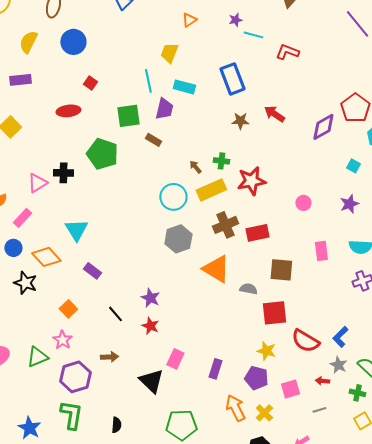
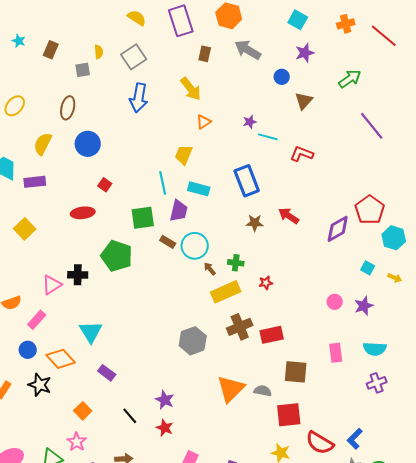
red star: (251, 181) -> (266, 283), size x0.5
cyan circle: (173, 197) -> (195, 246), moved
pink circle: (303, 203) -> (335, 302), moved
orange triangle: (216, 269) -> (231, 389), moved, turned 44

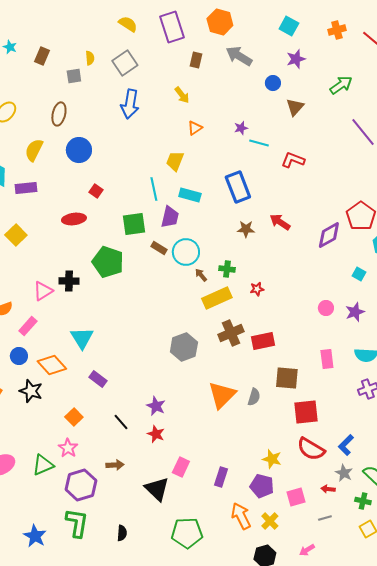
yellow arrow: (191, 89) -> (182, 95), size x0.7
gray semicircle: (263, 391) -> (254, 397), turned 96
red square: (289, 415) -> (306, 412), moved

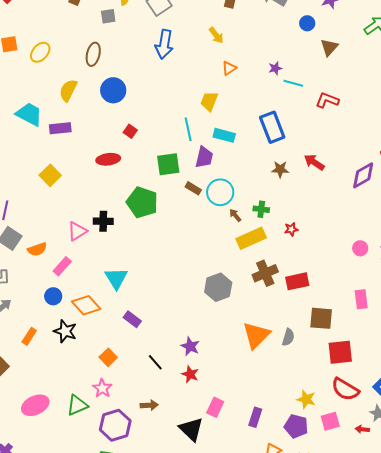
pink square: (296, 497) -> (330, 421), moved

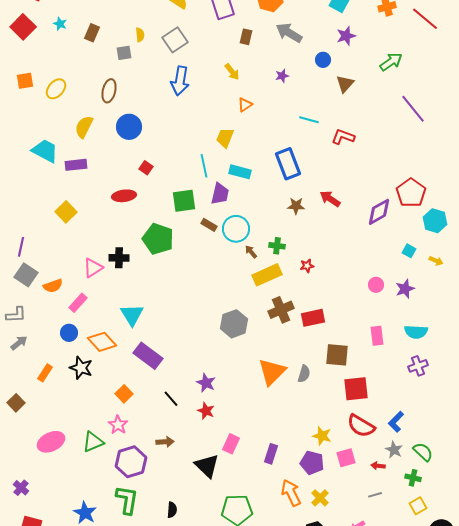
purple star: (275, 68) -> (282, 76), moved
purple rectangle: (132, 319) -> (148, 356), size x1.6

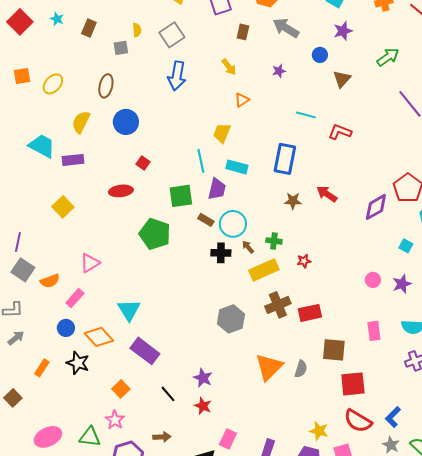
blue rectangle: (288, 164) -> (285, 159), turned 32
black cross: (119, 258) -> (221, 253), moved
green triangle: (93, 442) -> (90, 437), turned 30

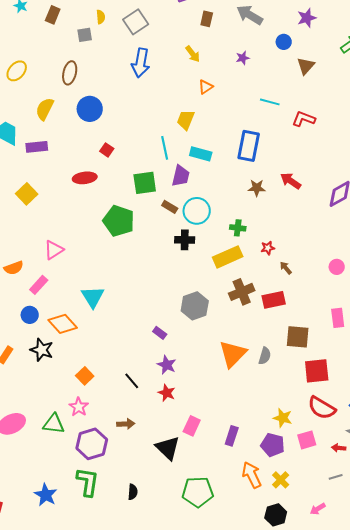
brown arrow: (248, 247) -> (286, 268), moved
purple rectangle: (145, 351) -> (160, 333), moved, size x0.5

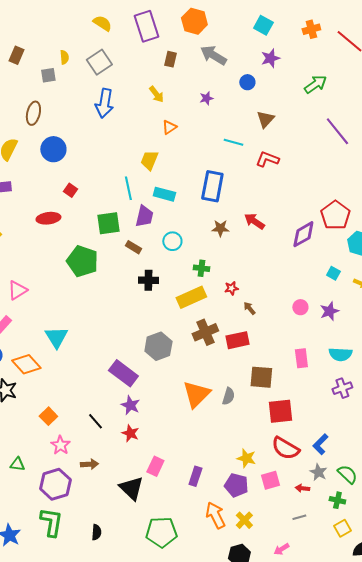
brown triangle: (306, 66) -> (265, 119), moved
cyan circle: (197, 211) -> (172, 241), moved, size x0.7
purple rectangle: (160, 333) -> (123, 373), size x2.0
pink star: (79, 407) -> (60, 445), moved
green triangle: (54, 424) -> (17, 464), size x0.7

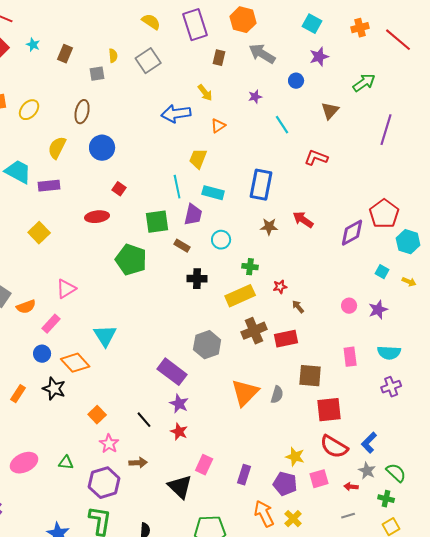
blue arrow: (104, 103) -> (176, 114), moved, turned 72
brown triangle: (265, 119) -> (330, 111), moved
purple line: (337, 131) -> (386, 130), turned 56
cyan line: (233, 142) -> (282, 125), moved, turned 42

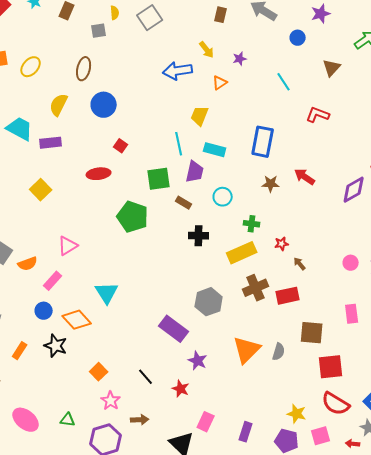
purple star: (255, 97) -> (240, 59), moved
purple star: (179, 404) -> (198, 361), moved
pink ellipse: (24, 463) -> (26, 420), turned 64

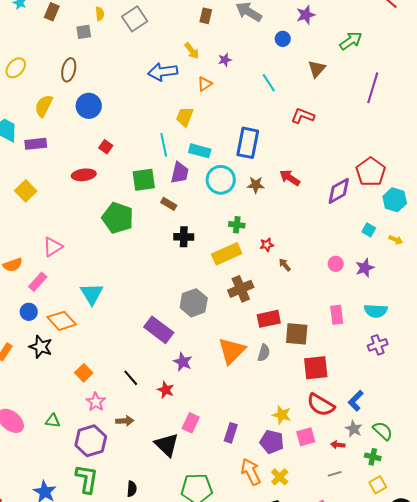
cyan circle: (223, 197) -> (221, 180), moved, size x1.5
red rectangle: (288, 296) -> (269, 319), moved

